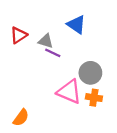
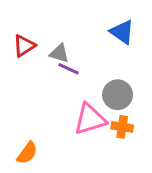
blue triangle: (76, 25) -> (122, 32), moved
pink triangle: (69, 92) -> (90, 119), turned -40

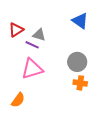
purple line: (69, 69) -> (32, 45), moved
pink triangle: (90, 119) -> (32, 69), moved

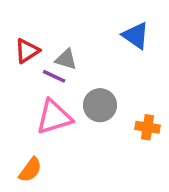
gray circle: (77, 62) -> (100, 105), moved
orange cross: (80, 83) -> (148, 127), moved

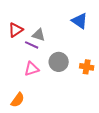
pink triangle: (54, 117) -> (32, 69), size x0.7
orange cross: (148, 127) -> (87, 67), moved

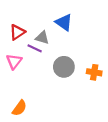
blue triangle: (80, 21) -> (64, 22), moved
pink triangle: (32, 69) -> (14, 61), moved, turned -35

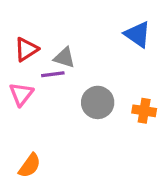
blue triangle: (64, 22) -> (137, 34), moved
purple line: (35, 48) -> (53, 74), turned -32

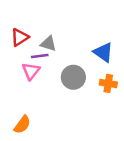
blue triangle: (137, 34) -> (103, 52), moved
pink triangle: (21, 94) -> (31, 71), moved

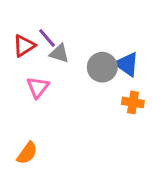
purple line: (40, 56) -> (47, 38), moved, turned 56
gray circle: (73, 77) -> (102, 67), moved

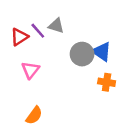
gray triangle: (59, 53) -> (56, 26), moved
orange semicircle: (27, 153) -> (34, 115), moved

